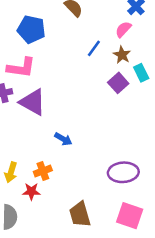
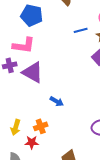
blue line: (94, 48) -> (81, 30), turned 40

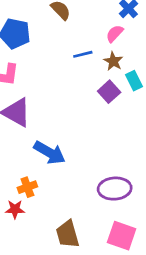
blue arrow: (57, 101) -> (50, 153), size x1.6

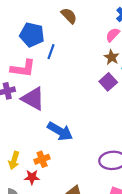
blue line: (83, 54) -> (51, 52), moved, turned -56

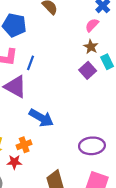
blue line: (51, 52) -> (31, 63), moved

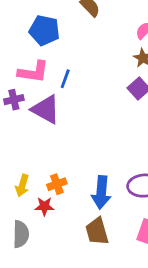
blue arrow: (41, 118) -> (101, 192), moved, turned 65

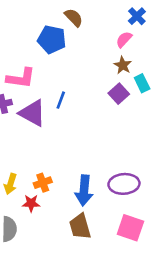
blue pentagon: (44, 30) -> (52, 39), moved
blue line: (65, 79) -> (61, 100), moved

